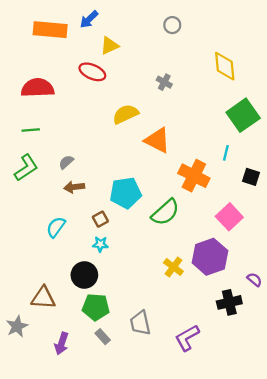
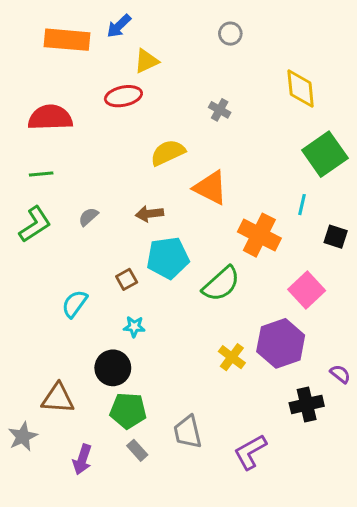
red ellipse: (92, 72) -> (123, 96), turned -35
brown arrow: (74, 187) -> (149, 214), moved
brown square: (100, 219) -> (127, 279), moved

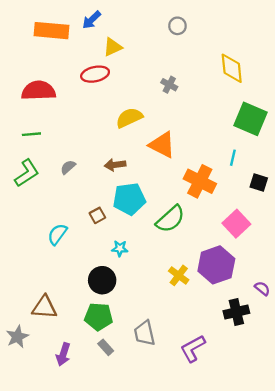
green square: (325, 154) -> (251, 119), turned -32
cyan star: (134, 327) -> (120, 248), moved
black circle: (113, 368) -> (102, 280), moved

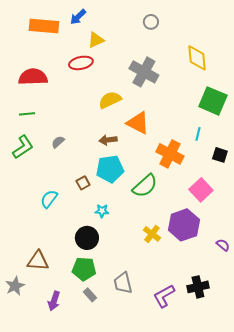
gray cross: (169, 85) -> (144, 72), size x2.0
brown arrow: (115, 165) -> (108, 140), moved
black cross: (236, 312) -> (198, 287), moved

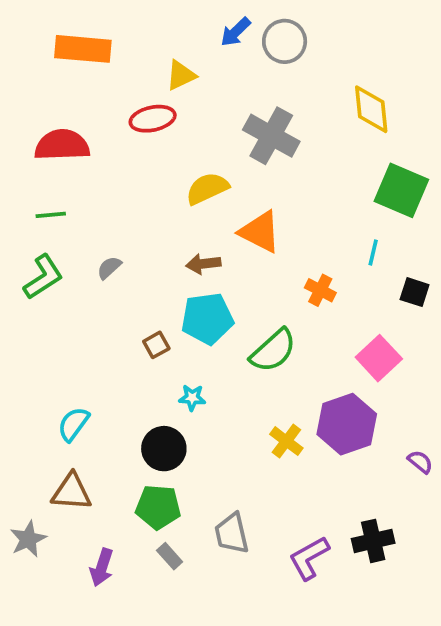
blue arrow: (78, 17) -> (236, 32), moved
gray circle: (151, 22) -> (285, 41), size x1.5
orange cross: (170, 154) -> (320, 290), size x0.6
cyan semicircle: (49, 199) -> (73, 424), moved

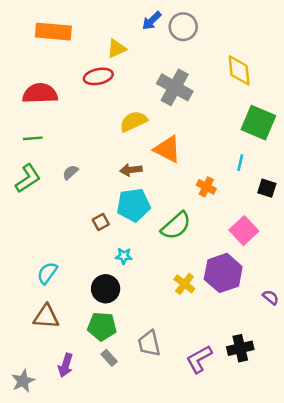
gray star: (28, 539) -> (23, 381), moved

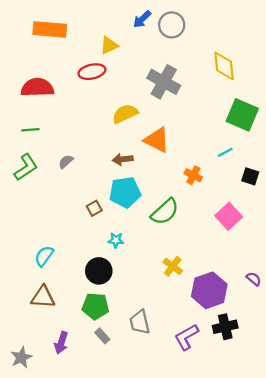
cyan line: (240, 163) -> (225, 152), turned 49
purple hexagon: (223, 273) -> (209, 290), moved

